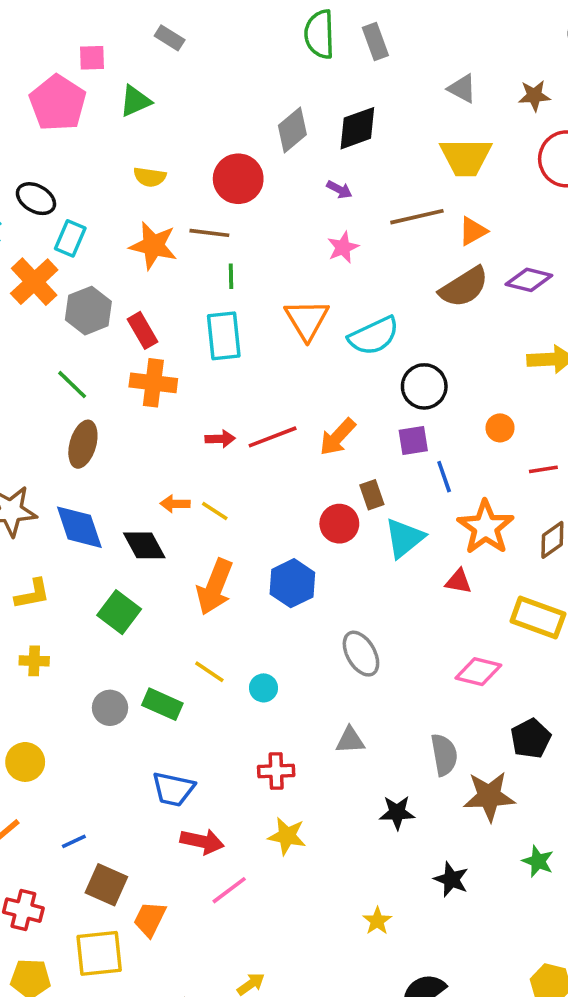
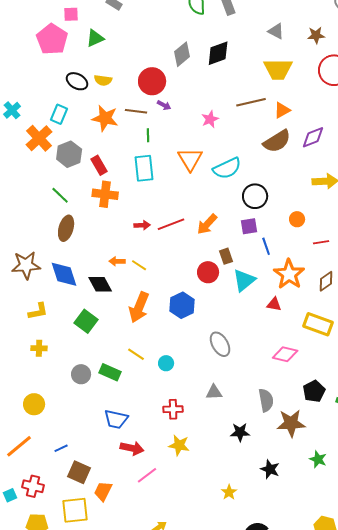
purple arrow: (339, 190) -> (164, 105), moved
black ellipse: (36, 199) -> (77, 81), moved
purple diamond: (529, 280) -> (313, 137), turned -35

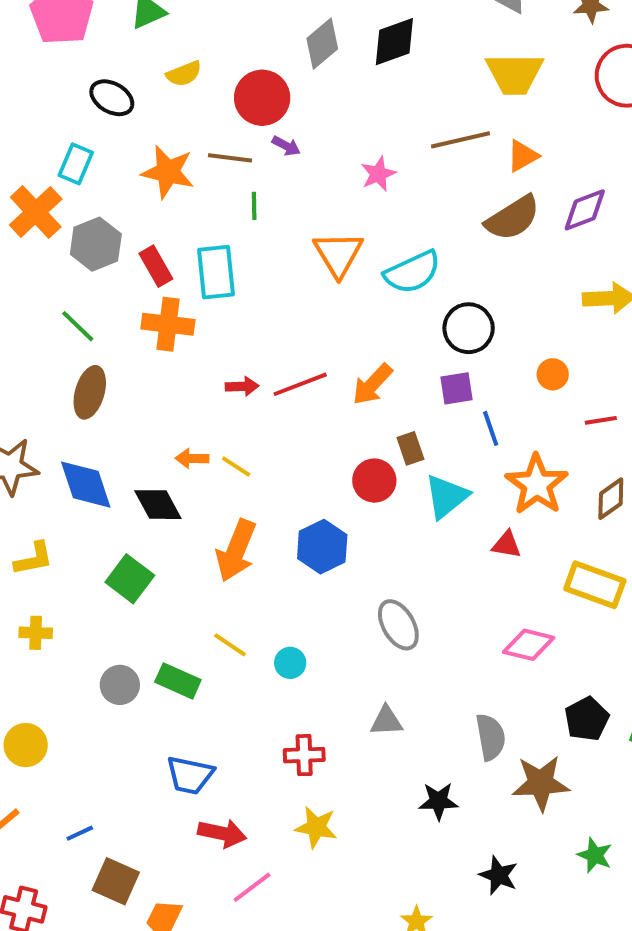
yellow semicircle: (103, 80) -> (184, 74), moved, turned -30
cyan rectangle: (144, 168) -> (216, 272), moved

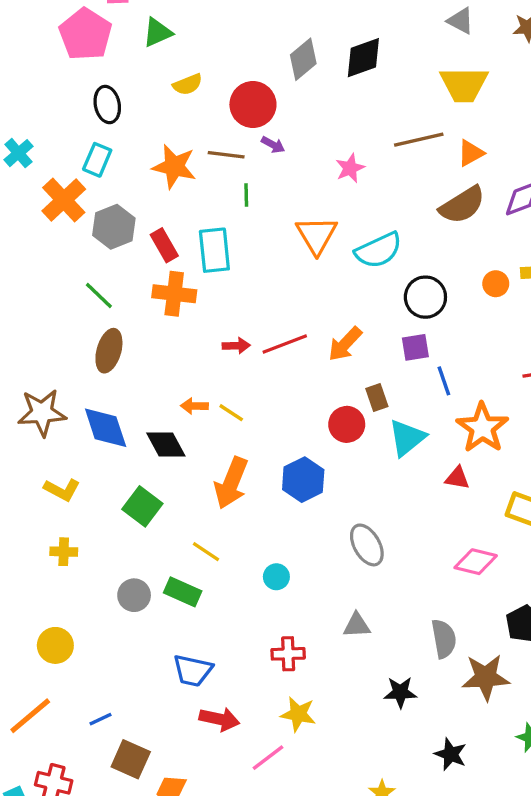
black ellipse: (112, 98) -> (107, 105), moved, turned 48
orange circle: (553, 374) -> (496, 284), moved
yellow L-shape: (34, 559) -> (62, 490), turned 39
yellow line: (230, 645) -> (206, 552), moved
pink line: (252, 887) -> (268, 758), moved

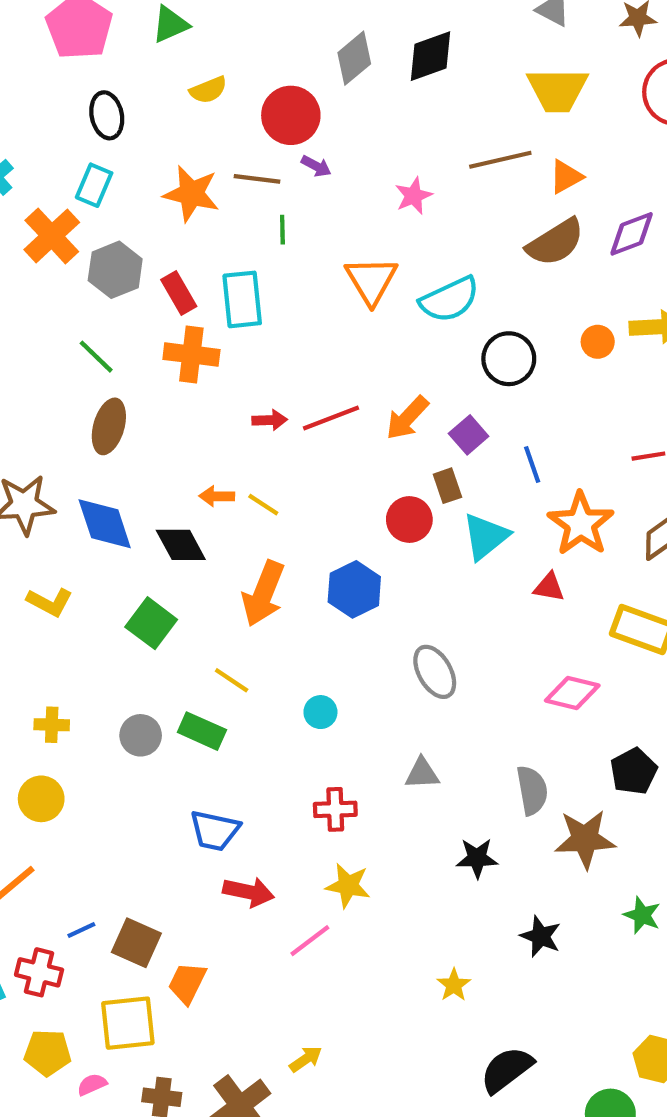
purple square: (415, 347) -> (469, 435), moved, turned -32
yellow cross: (64, 552) -> (52, 725), moved
blue line: (101, 719) -> (81, 930), moved

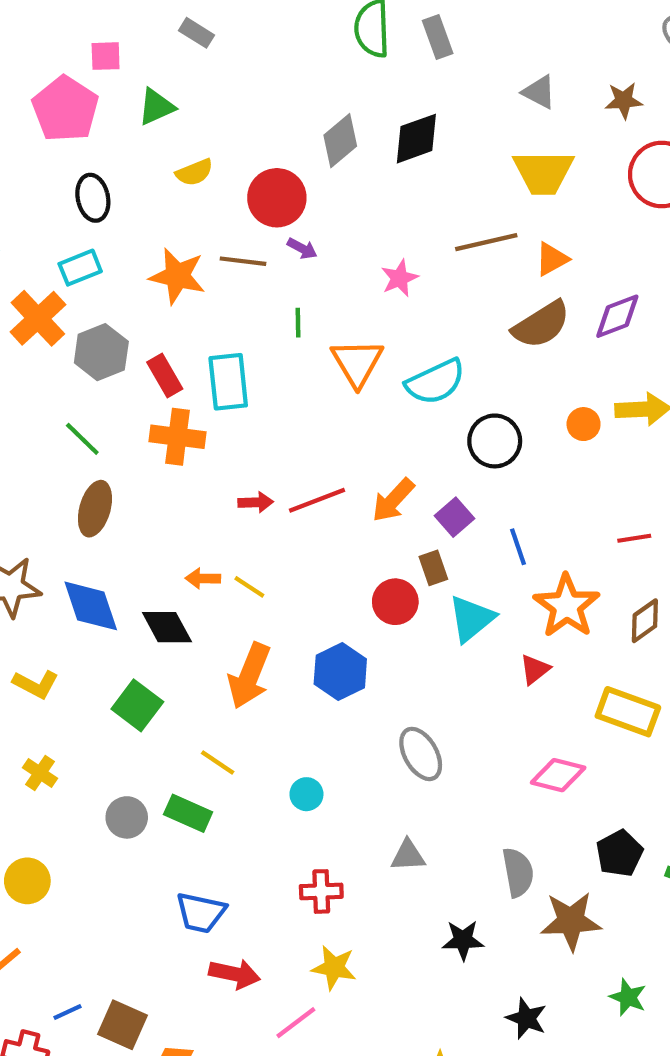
cyan rectangle: (94, 185) -> (80, 268), turned 45
green line: (282, 230) -> (298, 323), moved
red triangle: (549, 587) -> (535, 669), turned -48
yellow cross: (52, 725) -> (40, 773), moved, turned 32

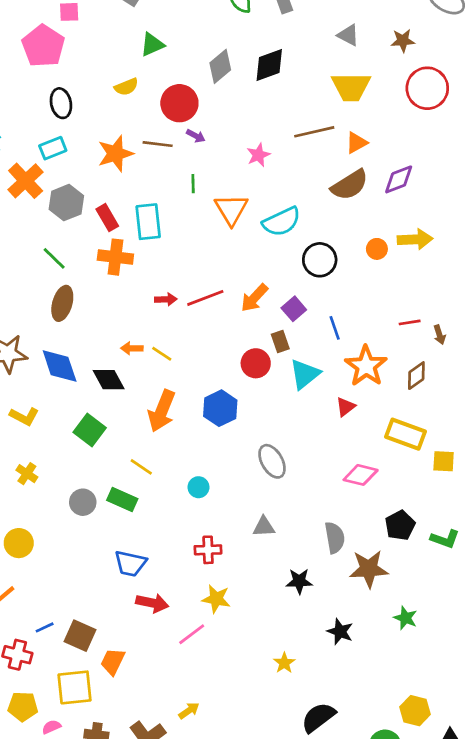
green triangle: (156, 107) -> (152, 45), moved
orange star: (177, 276) -> (115, 154), turned -30

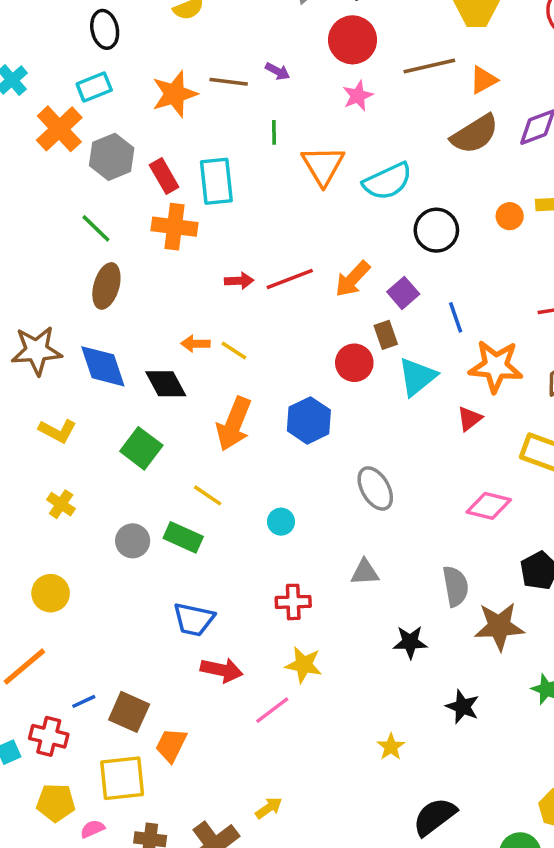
red circle: (179, 103) -> (353, 40), moved
orange star: (366, 366) -> (496, 366), turned -30

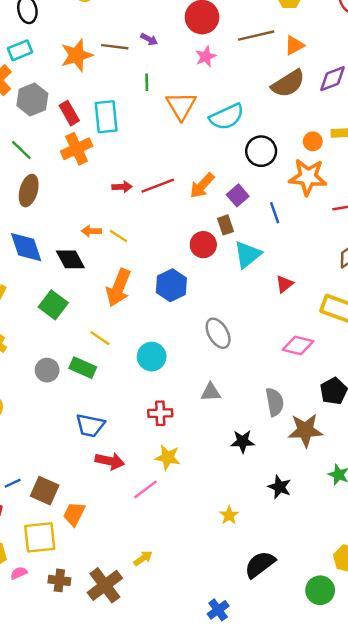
orange cross: (174, 227) -> (77, 149), turned -32
orange star: (496, 366) -> (308, 177), moved
cyan circle: (281, 522) -> (152, 357), size x1.5

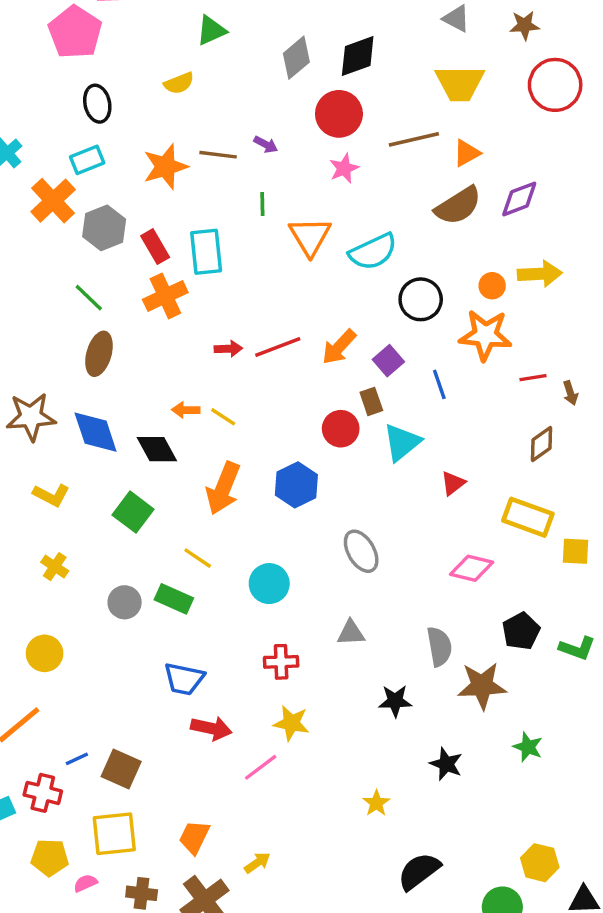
orange trapezoid: (74, 514) -> (194, 837), moved

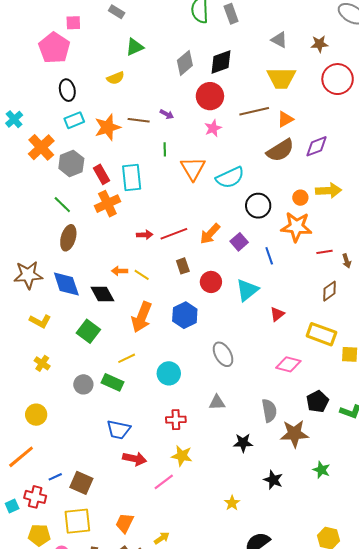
cyan rectangle: (87, 160) -> (74, 120), moved
brown rectangle: (371, 401) -> (183, 266), moved
yellow line: (198, 558) -> (127, 358), turned -60

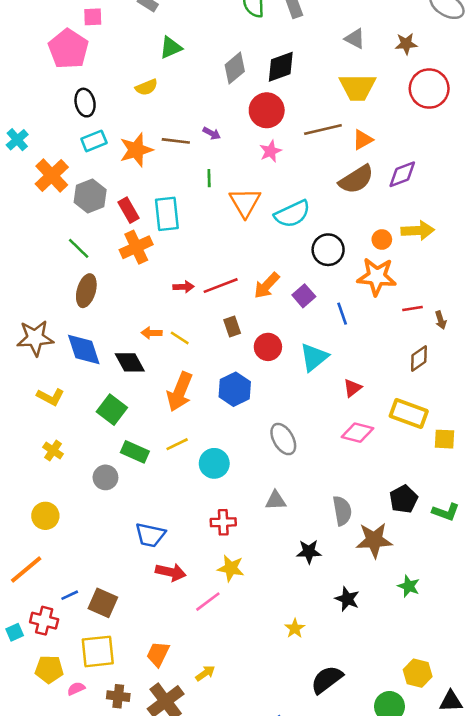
yellow line: (127, 358) -> (177, 444), moved
pink diamond: (288, 364) -> (358, 433), moved
green rectangle: (113, 382) -> (135, 452), moved

